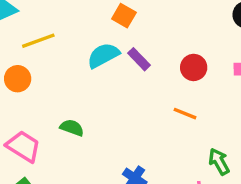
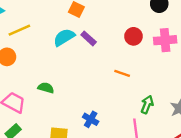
red circle: (194, 67) -> (133, 36), moved
green arrow: (219, 162) -> (147, 104), turned 54

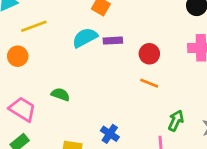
red circle: (133, 36) -> (149, 54), moved
purple rectangle: (89, 38) -> (113, 41), turned -49

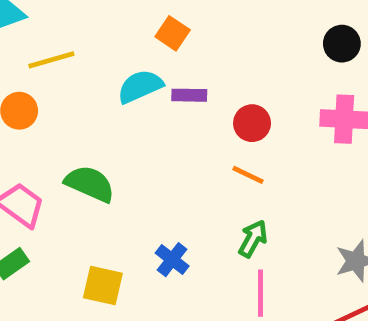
green semicircle: (60, 94) -> (90, 184), size x1.5
green arrow: (176, 121) -> (253, 239), moved

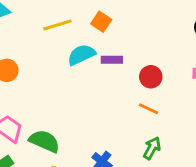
yellow line: (51, 60) -> (57, 25), moved
green semicircle: (90, 184) -> (44, 141), moved

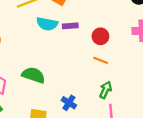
cyan semicircle: (81, 55) -> (47, 24), turned -140
green semicircle: (44, 141) -> (33, 75), moved

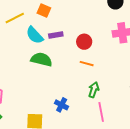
cyan semicircle: (47, 24) -> (35, 35), turned 42
green semicircle: (33, 75) -> (41, 59), moved

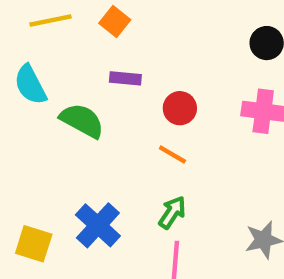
cyan semicircle: (35, 35) -> (30, 85), moved
blue cross: (62, 105) -> (98, 225), size x1.5

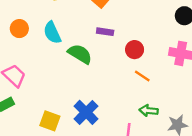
orange line: (172, 155) -> (142, 76), moved
green arrow: (172, 212) -> (149, 111), moved, turned -120

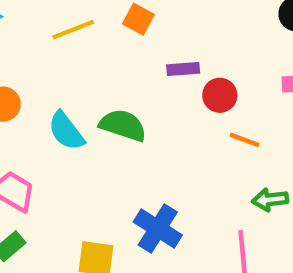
purple rectangle: (105, 32) -> (183, 69), moved
cyan semicircle: (52, 33) -> (66, 131), moved

